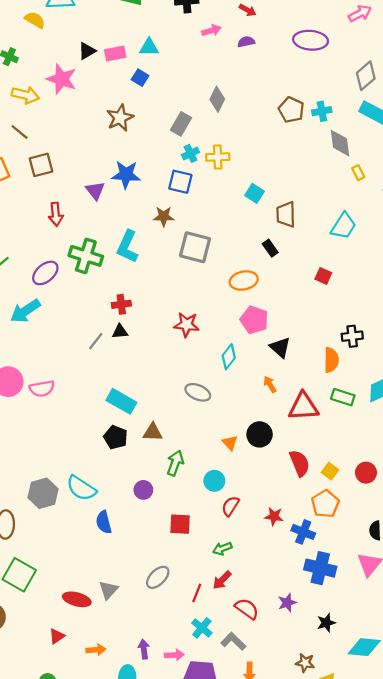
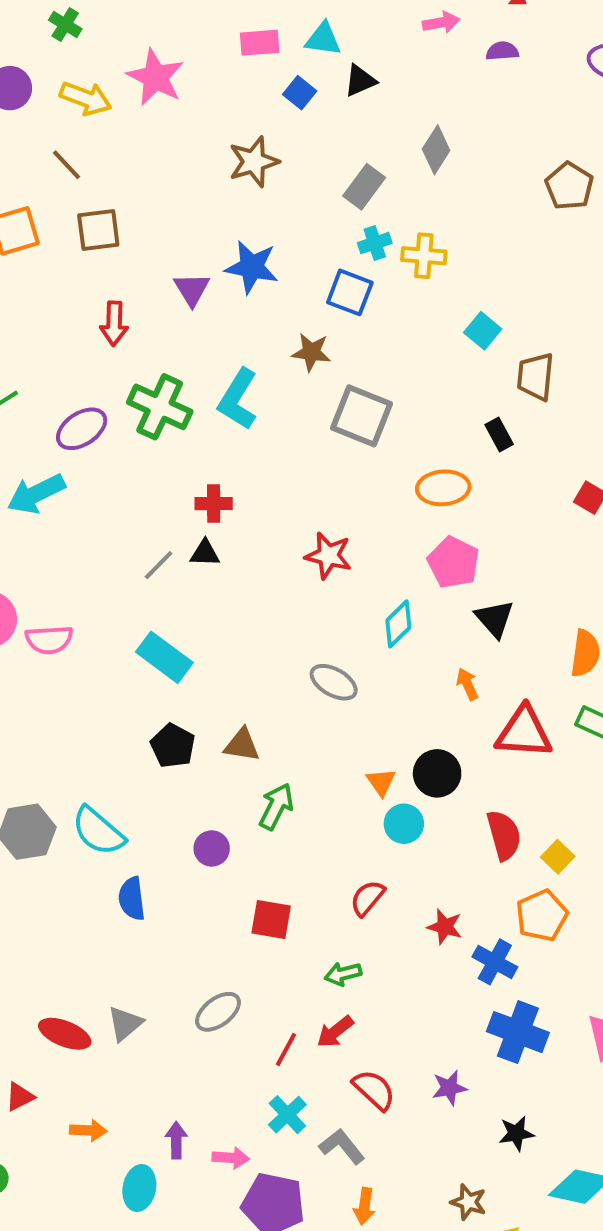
black triangle: (87, 51) -> (360, 81), moved
cyan rectangle: (121, 401) -> (164, 657), moved
cyan circle: (214, 481) -> (404, 824), moved

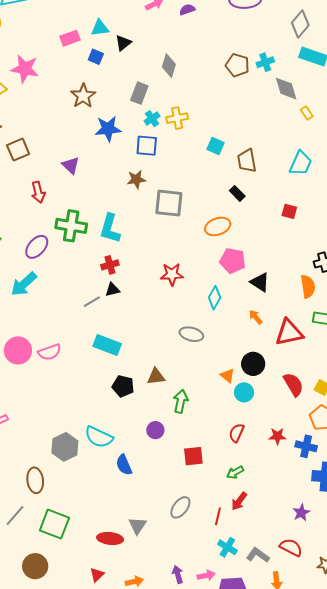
blue star: (252, 267) -> (108, 129), moved
cyan L-shape: (238, 399) -> (110, 228), moved
gray line: (159, 565) -> (92, 302), turned 30
red semicircle: (374, 1090) -> (291, 547), moved

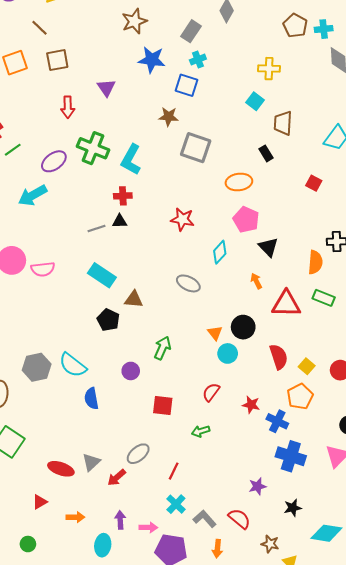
yellow cross: (177, 118) -> (269, 69), moved
brown triangle: (156, 377) -> (134, 299), moved
red arrow: (239, 501) -> (117, 478), moved

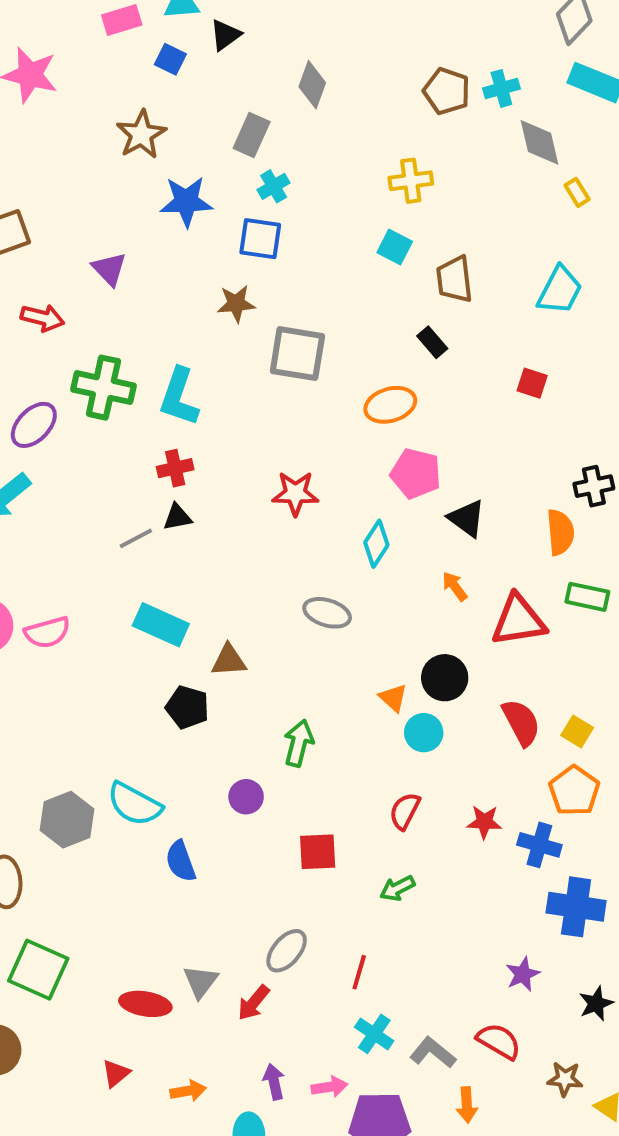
red arrow: (68, 107) -> (43, 318), turned -65

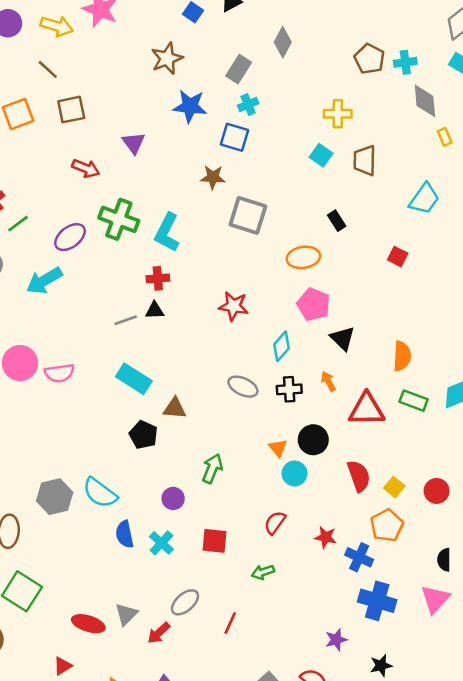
brown trapezoid: (455, 279) -> (365, 160), moved
black cross: (594, 486) -> (289, 389), moved
cyan cross: (374, 1034) -> (161, 543), moved

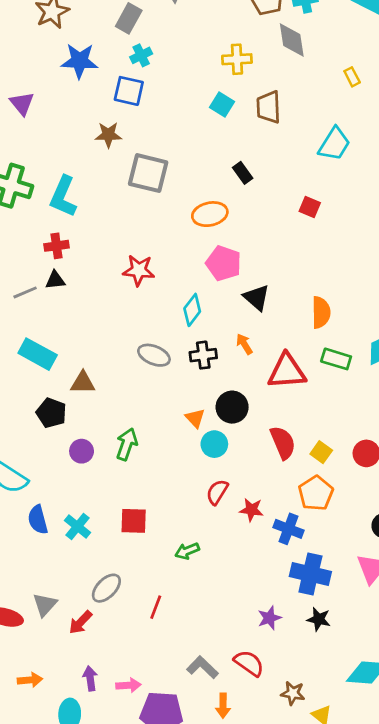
gray diamond: (425, 101) -> (292, 40), moved
purple circle: (173, 498) -> (82, 451), moved
red semicircle: (275, 523) -> (217, 492), moved
black star: (381, 666) -> (319, 619), moved, turned 30

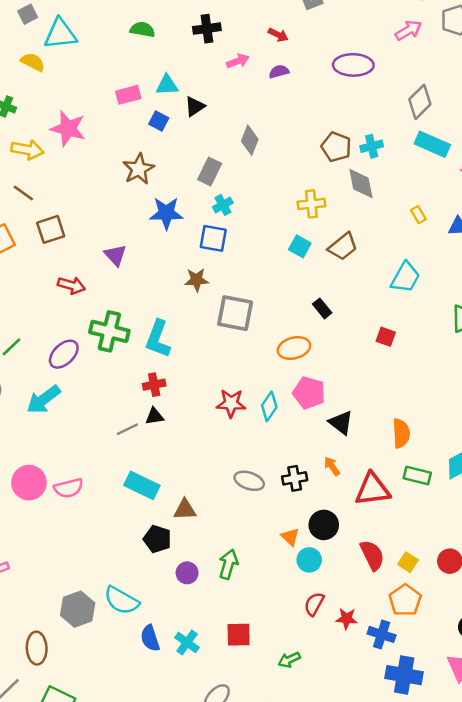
brown trapezoid: (269, 107) -> (343, 247), turned -124
cyan diamond: (192, 310) -> (269, 406), moved

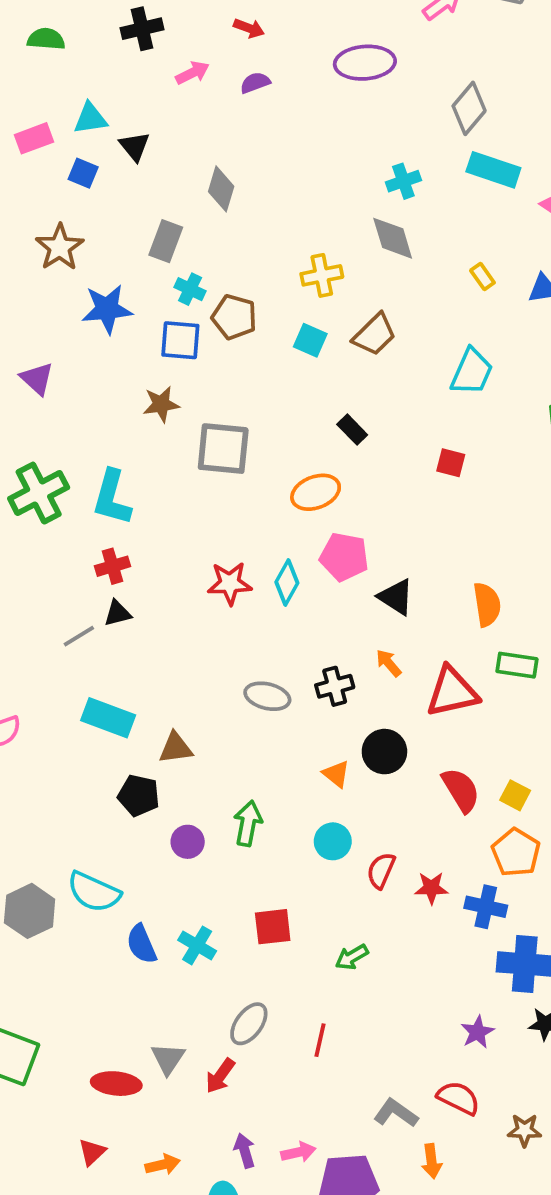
black triangle: (195, 106) -> (135, 146), turned -30
brown pentagon: (336, 147) -> (234, 317), moved
cyan cross: (223, 205) -> (190, 289), turned -30
green cross: (109, 331) -> (39, 493), turned -36
cyan circle: (309, 560) -> (333, 841), moved

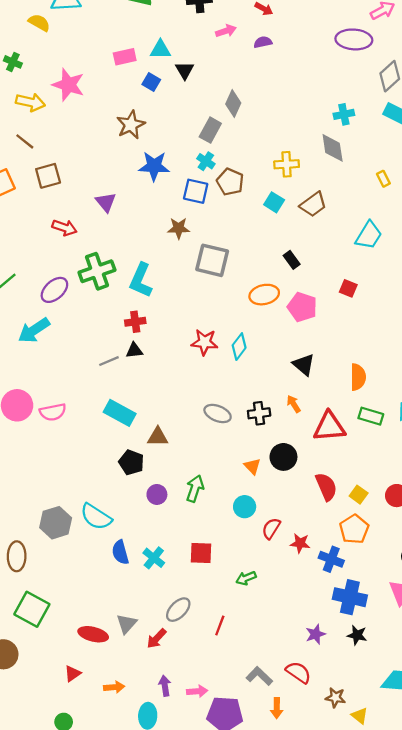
purple ellipse: (365, 63) -> (354, 39), moved
gray rectangle: (166, 241) -> (210, 130), moved
pink pentagon: (344, 557) -> (302, 307), moved

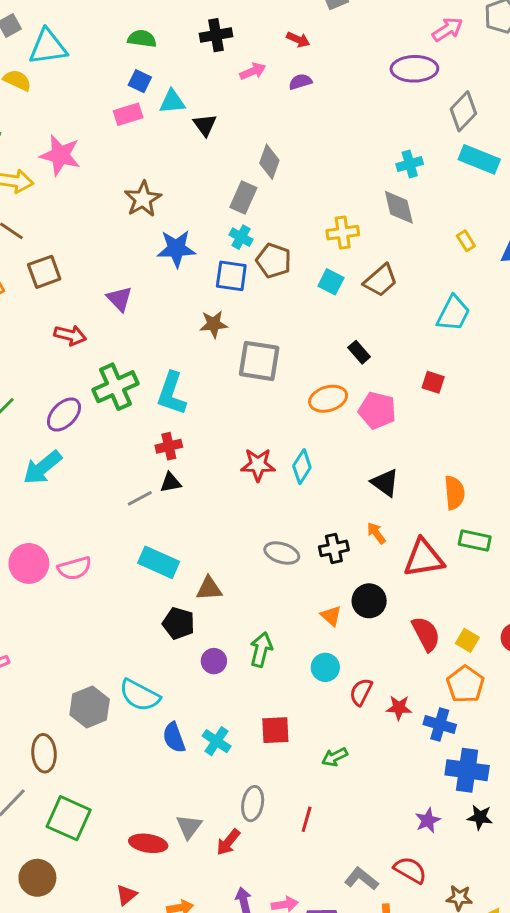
blue square: (151, 82) -> (140, 81), moved
gray ellipse: (178, 610) -> (253, 804), turned -30

